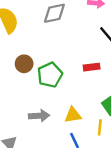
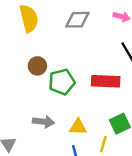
red rectangle: (92, 67) -> (106, 81), size x1.6

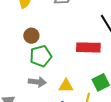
green pentagon: (62, 82) -> (41, 56), moved

